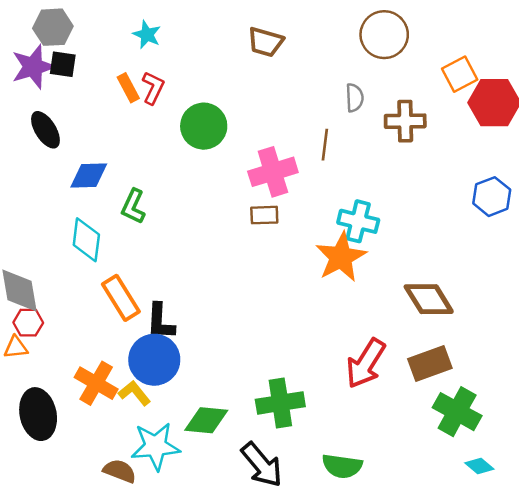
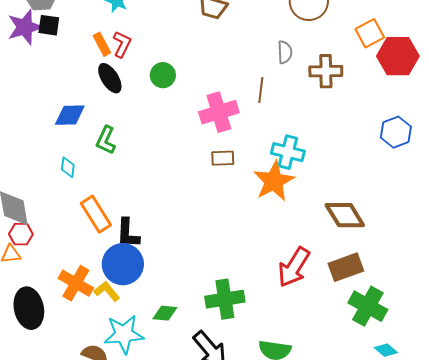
green circle: (204, 126) -> (163, 75), size x0.7
black ellipse: (45, 130) -> (110, 78), moved
brown rectangle: (264, 215) -> (223, 158), moved
cyan diamond: (86, 240) -> (68, 167), size x0.6
green diamond: (206, 420) -> (165, 313), size x0.7

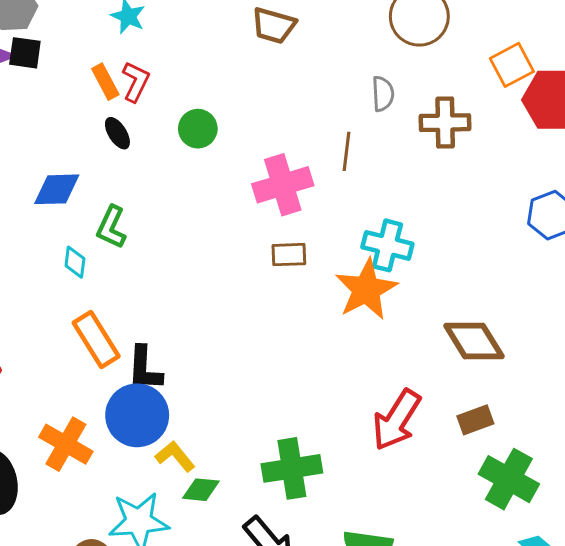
black ellipse: (110, 78) -> (117, 133), size x0.7
cyan diamond: (68, 167) -> (75, 262), moved
brown rectangle: (346, 267) -> (475, 420), size x0.7
yellow L-shape: (107, 291) -> (175, 456), moved

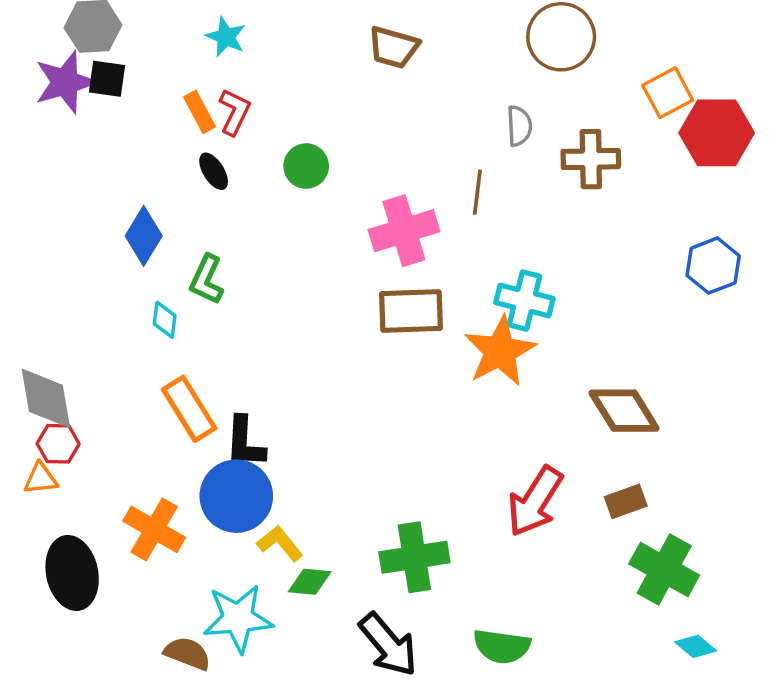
blue diamond: (57, 189) -> (144, 236), turned -57
brown rectangle: (289, 255) -> (411, 311), size x1.6

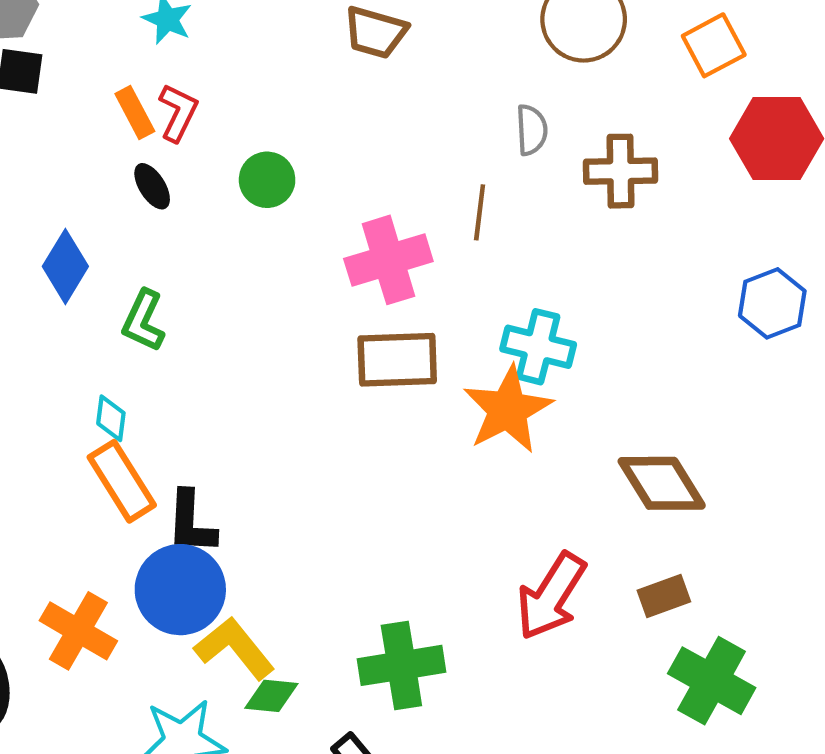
orange square: (668, 93) -> (714, 45), moved
cyan diamond: (165, 320) -> (111, 418), moved
yellow L-shape: (280, 543) -> (235, 648), size x1.4

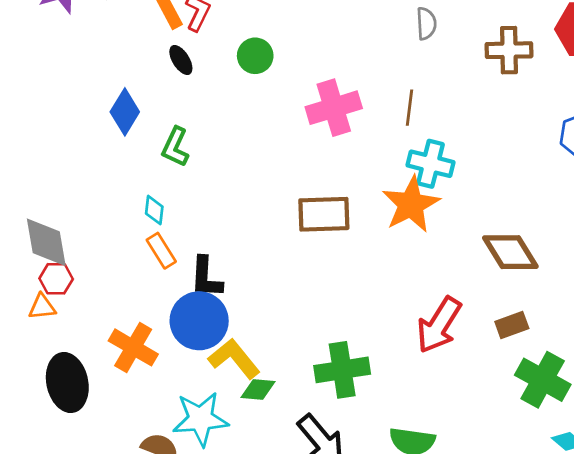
brown cross: (620, 171) -> (509, 50), moved
brown line: (480, 212) -> (409, 108), moved
brown rectangle: (397, 360) -> (324, 214), moved
orange rectangle: (122, 481) -> (161, 251), size x0.7

